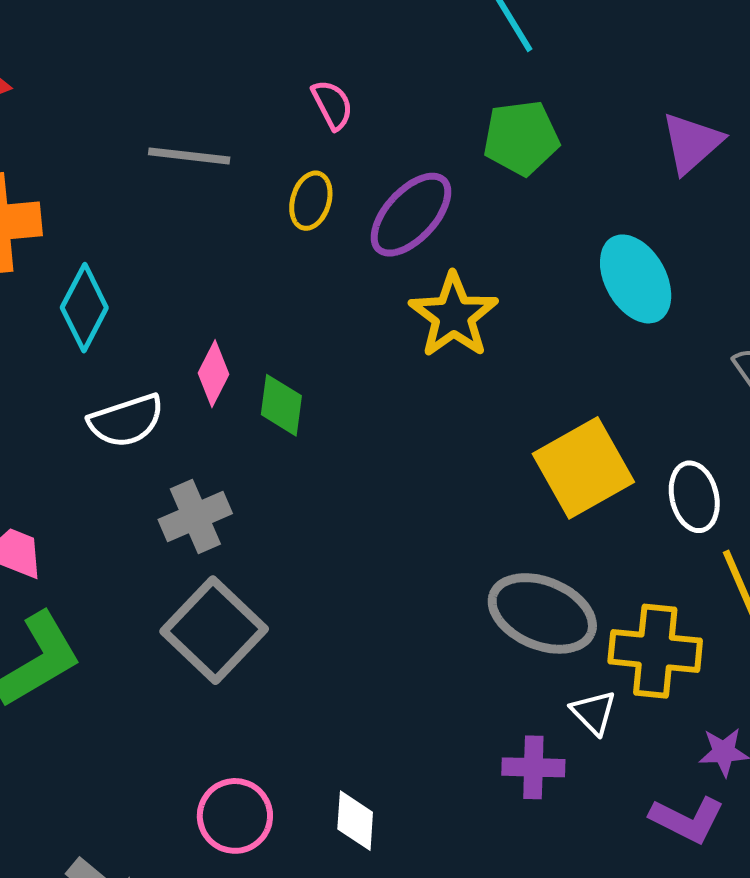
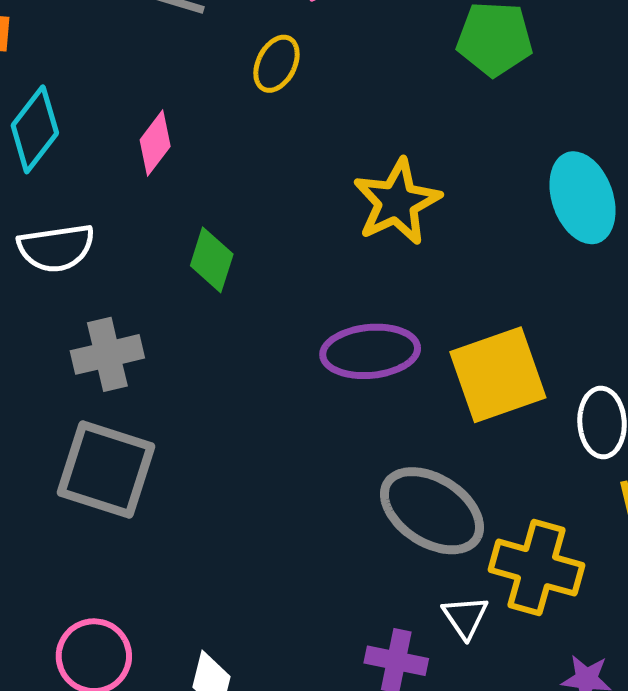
purple ellipse: (411, 215) -> (370, 351), moved, turned 32
pink diamond: (213, 374) -> (155, 143), moved
gray square: (214, 630) -> (106, 470), turned -36

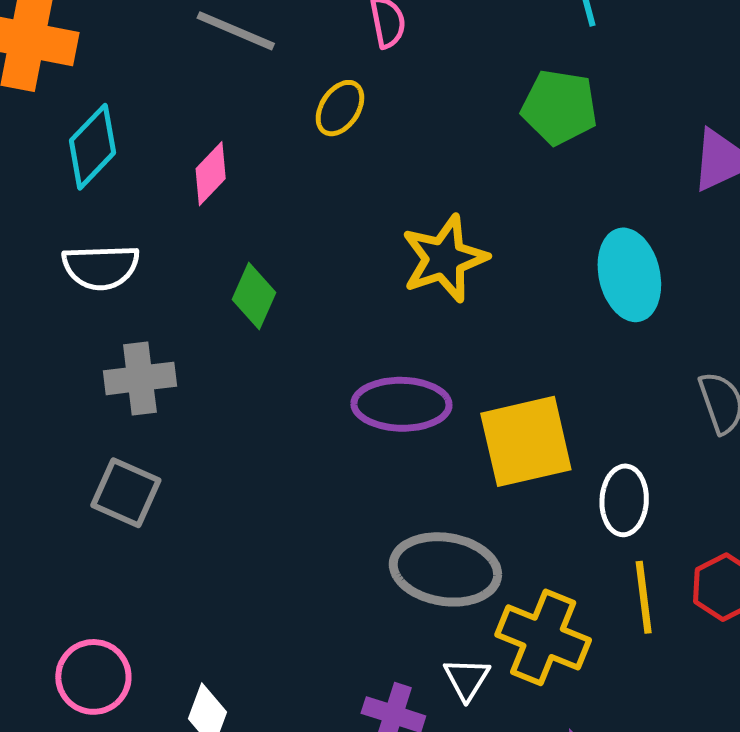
gray square: (106, 470) -> (126, 493), size x0.7
gray ellipse: (432, 511) -> (445, 569), turned -30

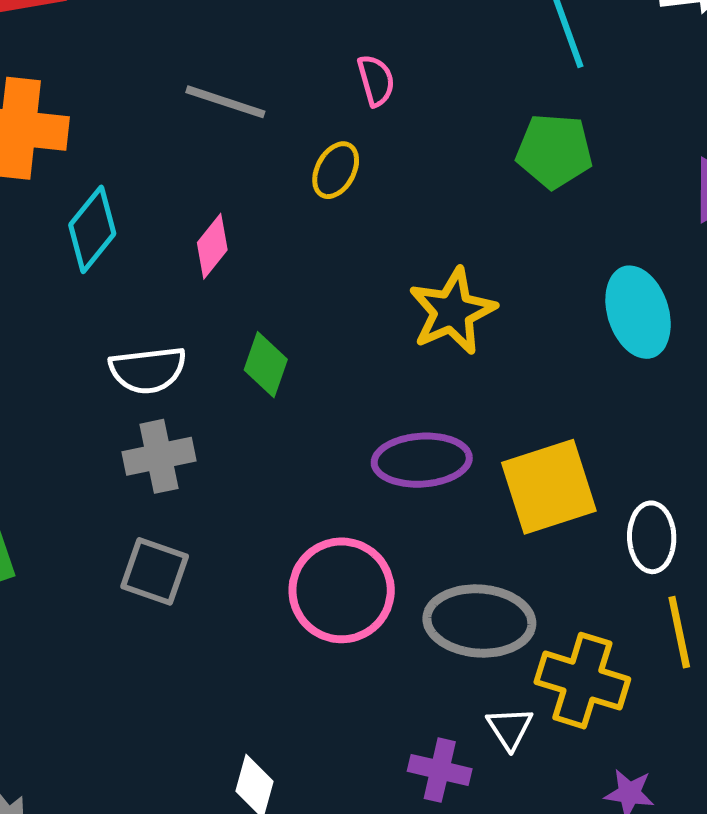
white semicircle: (101, 267) -> (148, 370), moved
pink circle: (93, 677) -> (342, 590), moved, size x1.4

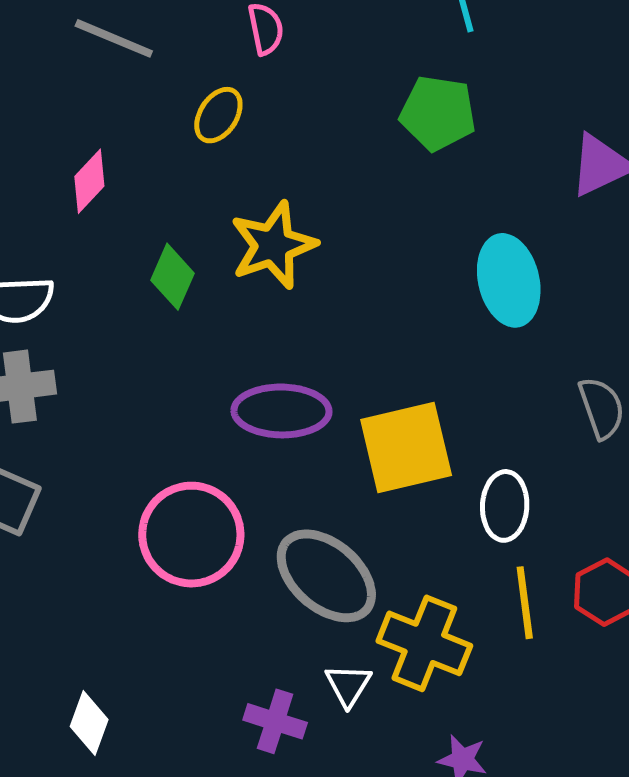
yellow star: (452, 311) -> (273, 245), moved
green diamond: (266, 365) -> (173, 277), moved
gray ellipse: (479, 621) -> (326, 576), turned 32

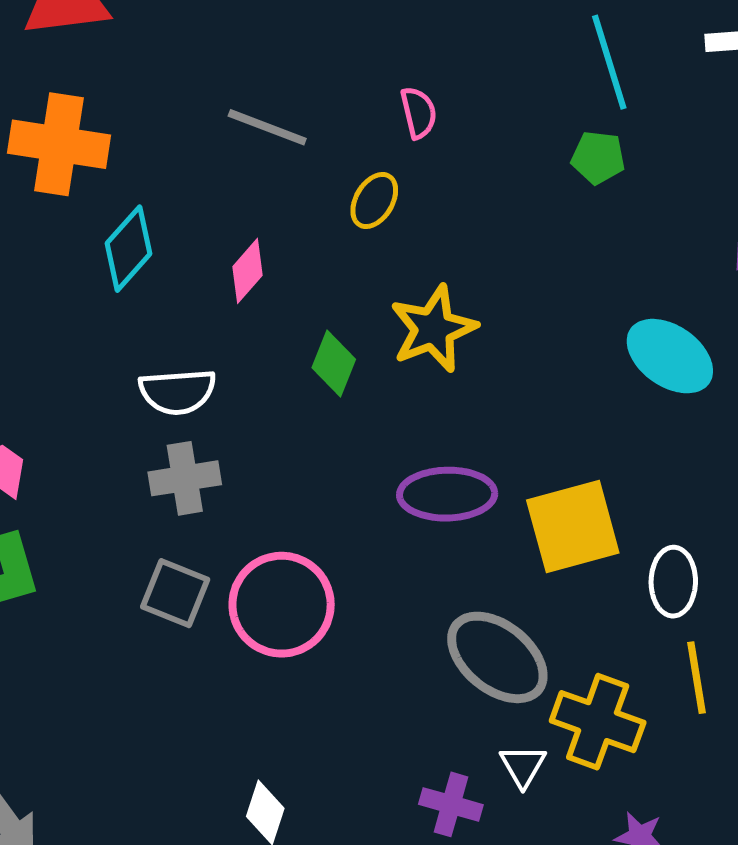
green pentagon: (438, 113) -> (598, 157), moved, size x0.7
cyan ellipse: (509, 280) -> (670, 356), turned -40
pink circle: (191, 535) -> (282, 605), moved

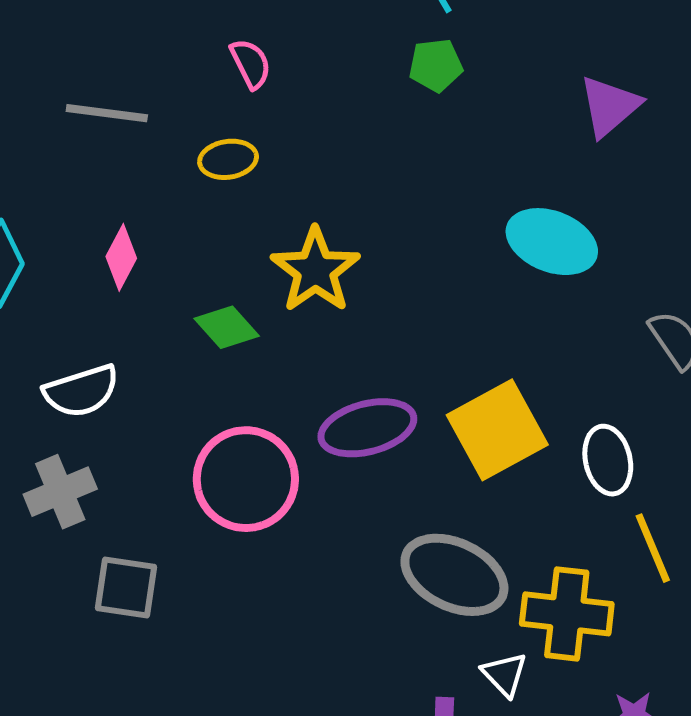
yellow ellipse: (374, 200) -> (228, 159), turned 64
green diamond: (334, 364) -> (227, 327), turned -50
gray cross: (185, 478) -> (60, 492), moved
pink circle: (282, 605) -> (246, 479), moved

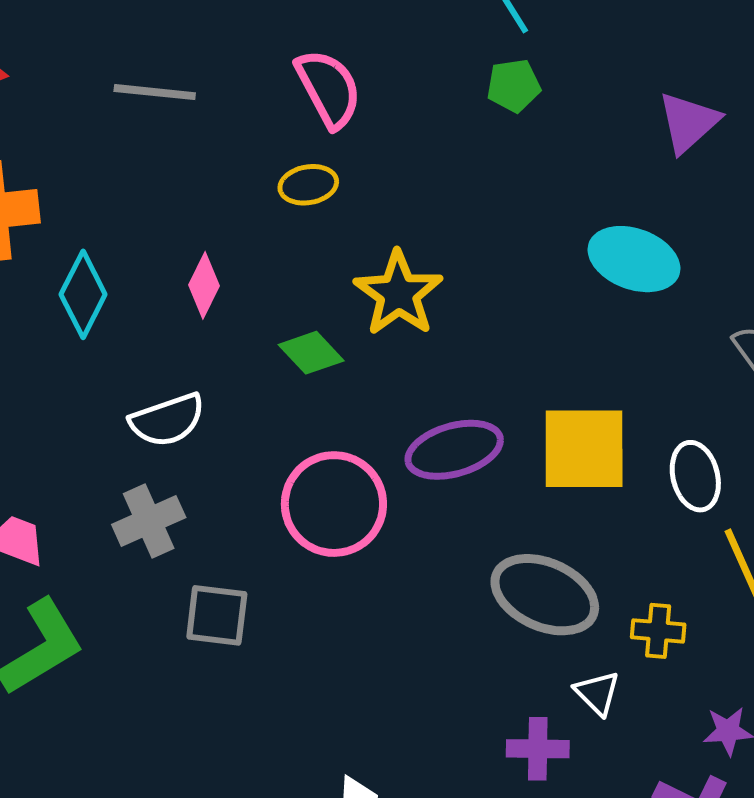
pink semicircle: (251, 64) -> (329, 89), size x1.6
gray line: (107, 113) -> (155, 92), moved
yellow square: (497, 430) -> (584, 449), turned 30
yellow cross: (567, 614) -> (658, 631), size x0.6

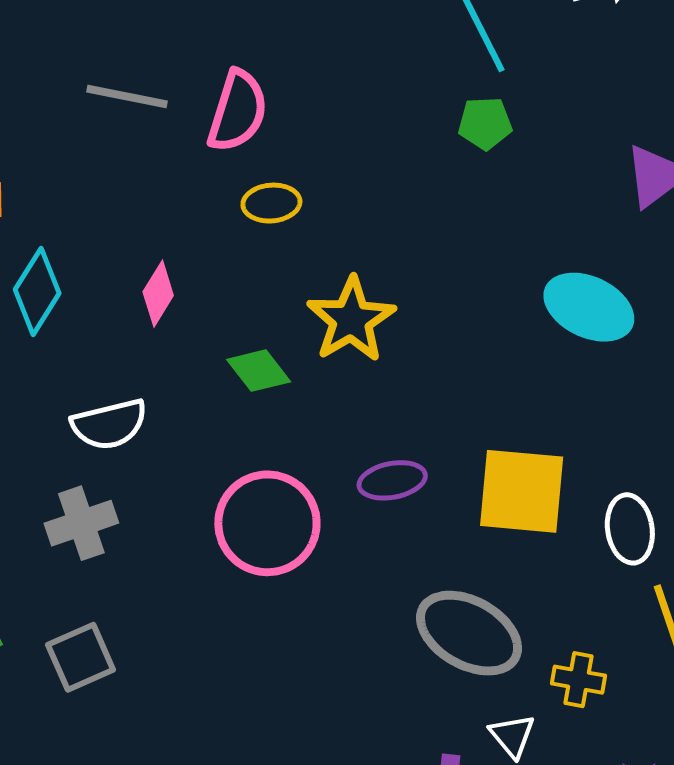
pink semicircle: (329, 89) -> (238, 111), moved, turned 40
purple ellipse: (454, 450) -> (392, 480), size x0.7
gray square: (217, 615) -> (81, 657), moved, turned -36

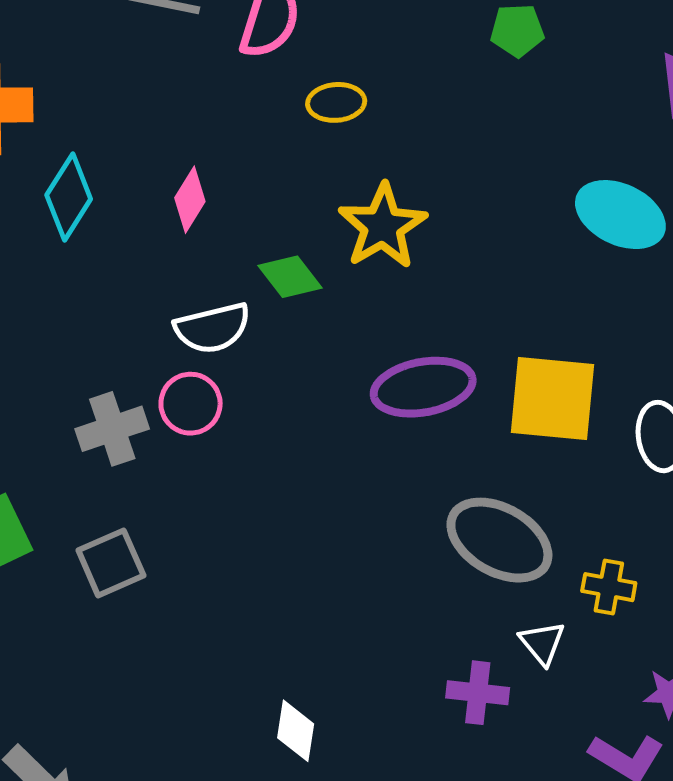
yellow ellipse: (271, 203) -> (336, 102), moved
white semicircle: (109, 424) -> (212, 328), moved
purple ellipse: (392, 480) -> (423, 387), size x1.5
pink circle: (267, 523) -> (191, 404), moved, size x0.6

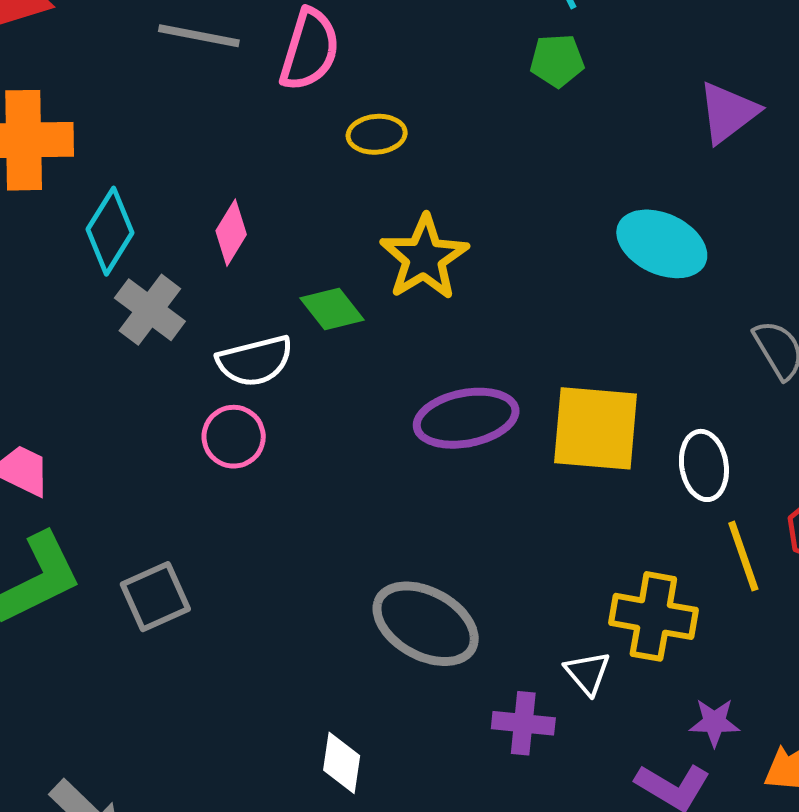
gray cross: (112, 429) -> (150, 310), moved, turned -34
gray ellipse: (499, 540) -> (426, 624), moved
yellow cross: (609, 587) -> (653, 616), size x1.6

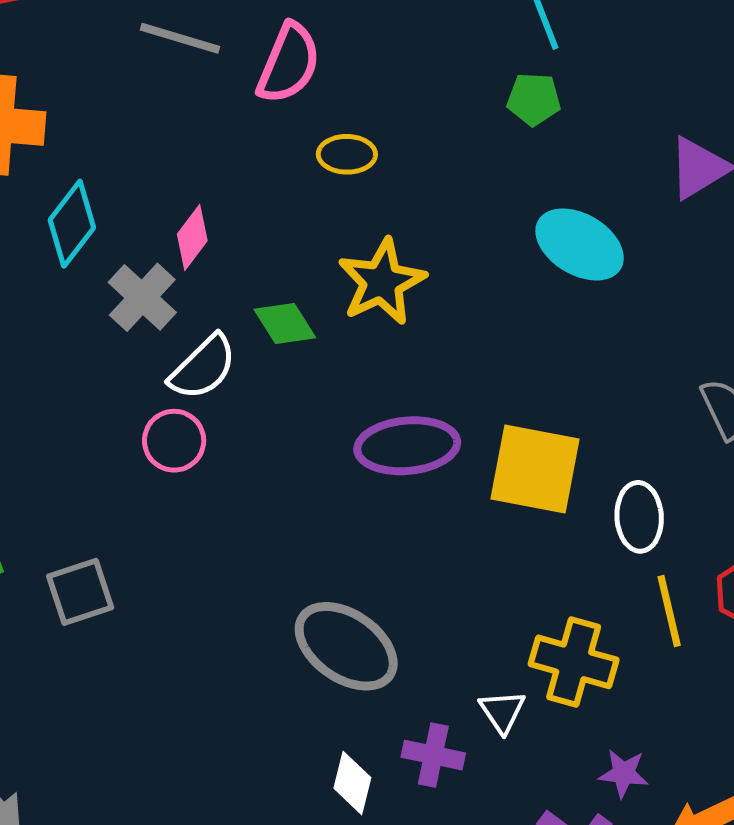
cyan ellipse: (662, 244) -> (580, 244), moved
gray cross: (150, 310) -> (142, 297), moved
white semicircle: (255, 361) -> (203, 367), turned -36
white diamond: (342, 763) -> (352, 783), moved

